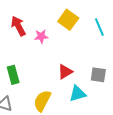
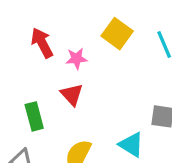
red triangle: (65, 72) -> (72, 95), moved, turned -42
cyan triangle: (78, 94) -> (131, 145), turned 48

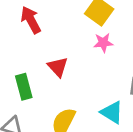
pink star: (76, 59) -> (103, 43), moved

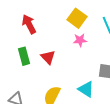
green rectangle: (24, 87) -> (24, 56), moved

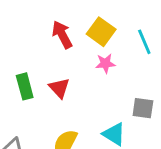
red arrow: (29, 24) -> (62, 35), moved

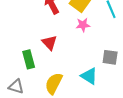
green rectangle: (25, 86) -> (29, 59), moved

